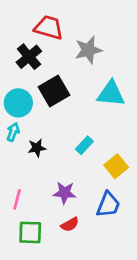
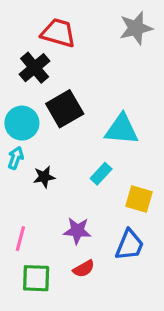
gray star: (88, 50) -> (136, 28), moved
cyan triangle: (111, 94) -> (122, 129), moved
yellow square: (116, 166) -> (139, 199), turned -35

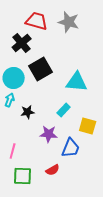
gray star: (136, 28) -> (69, 22), moved, turned 30
purple star: (77, 231) -> (49, 134), moved
blue trapezoid: (130, 245) -> (71, 148), moved

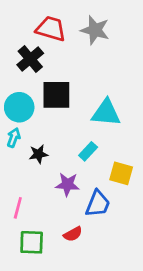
black square: (41, 69) -> (56, 95), turned 30

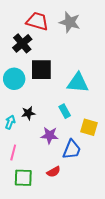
cyan arrow: (14, 138) -> (10, 122), moved
cyan rectangle: (88, 151) -> (65, 111), turned -72

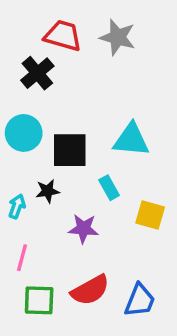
black square: (41, 70) -> (70, 150), moved
blue trapezoid: (72, 150) -> (140, 300), moved
red semicircle: (54, 172) -> (90, 290), size x1.6

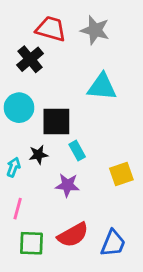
cyan triangle: (131, 140) -> (102, 87), moved
cyan rectangle: (109, 188) -> (77, 151), moved
yellow square: (150, 215) -> (121, 174), turned -35

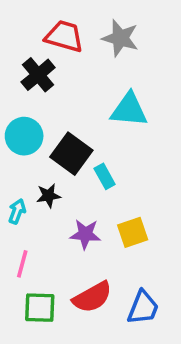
black square: (56, 121) -> (71, 154), turned 36
cyan rectangle: (77, 151) -> (105, 176), moved
yellow square: (121, 174) -> (133, 232), moved

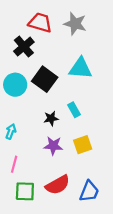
black square: (71, 154) -> (45, 79), moved
cyan rectangle: (105, 176) -> (74, 110), moved
black star: (49, 196) -> (51, 118), moved

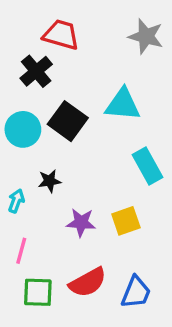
gray star: (75, 24) -> (146, 36), moved
cyan rectangle: (74, 110) -> (148, 166), moved, size x1.5
black star: (51, 118) -> (50, 181), moved

